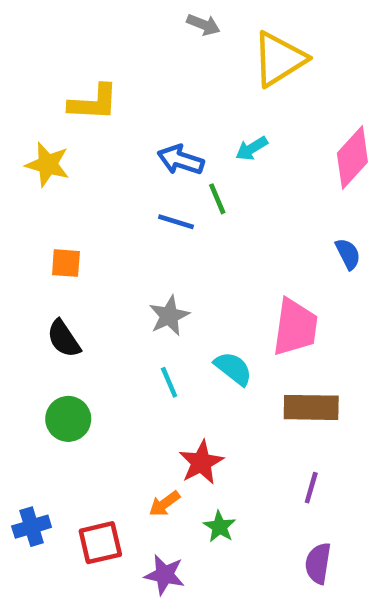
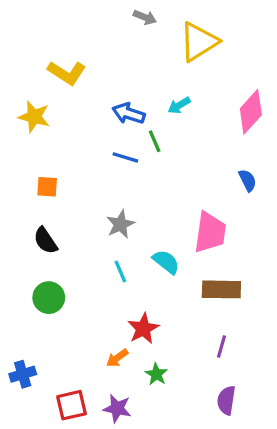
yellow L-shape: (93, 103) -> (67, 73), turned 30
red square: (100, 543) -> (72, 405), moved

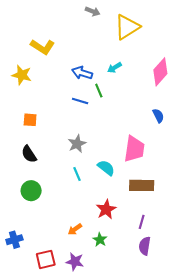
red star: (143, 329) -> (106, 209), moved
purple semicircle: (226, 400) -> (145, 246), moved

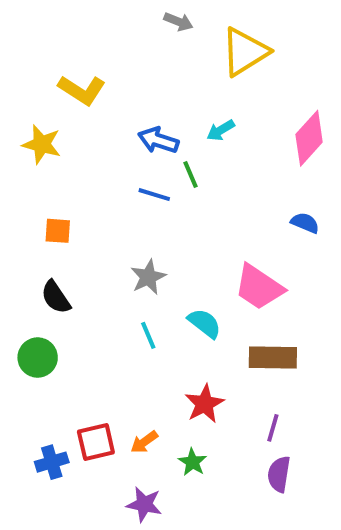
blue semicircle: (158, 116) -> (305, 223), turned -40
pink trapezoid: (134, 149) -> (259, 287), turned 116
green circle: (31, 191) -> (38, 358), moved
blue cross: (14, 240) -> (52, 462), moved
red square: (46, 259) -> (96, 442), moved

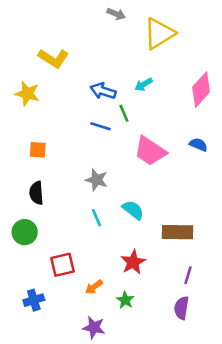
gray star: (148, 277) -> (97, 180), turned -30
pink trapezoid: (259, 287) -> (150, 151), moved
black semicircle: (56, 297) -> (36, 193), turned 30
purple line: (273, 428) -> (188, 275), moved
red square: (96, 442) -> (63, 265), moved

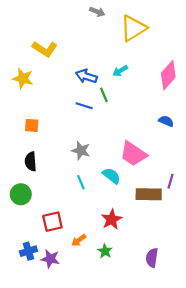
pink trapezoid: (150, 151) -> (133, 154), moved
purple line: (188, 275) -> (171, 181), moved
purple star: (94, 328) -> (50, 259), moved

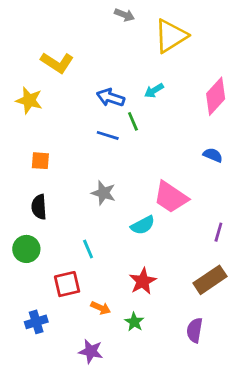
cyan semicircle: (111, 176) -> (143, 225), turned 114
cyan line: (81, 182) -> (88, 249), moved
brown rectangle: (149, 194) -> (210, 280), moved, turned -35
orange arrow: (79, 240) -> (101, 308), turned -120
purple star: (50, 259) -> (91, 351), moved

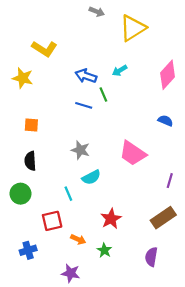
cyan semicircle: (143, 225) -> (91, 177), moved

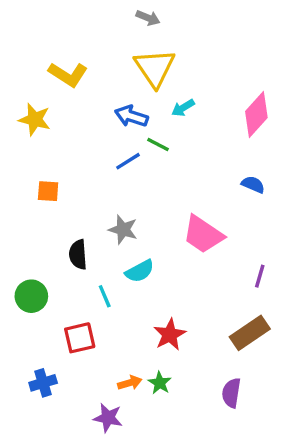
yellow triangle: (133, 28) -> (155, 68), moved, turned -32
green line: (103, 94) -> (158, 144), turned -40
blue line: (84, 105) -> (128, 161), turned -49
black semicircle: (30, 161) -> (78, 255), moved
orange arrow: (78, 239) -> (130, 383), moved, turned -40

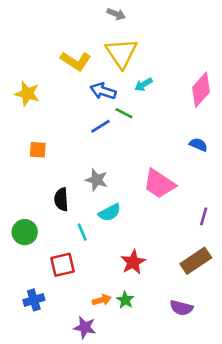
yellow L-shape: (68, 74) -> (76, 61), moved
purple semicircle: (231, 393) -> (181, 308), turned -85

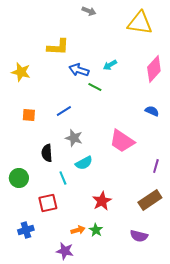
yellow triangle: (121, 53) -> (140, 23), moved, turned -48
yellow L-shape: (76, 61) -> (58, 47), turned -30
blue line: (100, 126) -> (64, 111), moved

